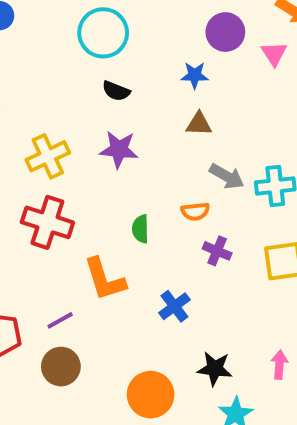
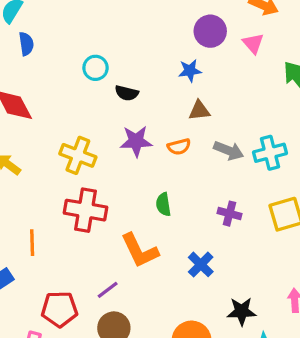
cyan circle: (103, 33) -> (96, 68), moved, size x0.6
yellow cross: (48, 156) -> (78, 155), turned -36
orange semicircle: (195, 211) -> (179, 147), moved

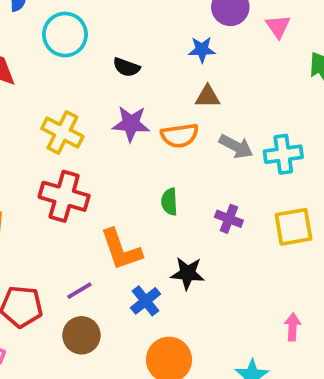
cyan circle: (96, 68) -> (65, 35), moved, size x1.5
orange semicircle: (179, 147) -> (180, 136), size x1.4
green semicircle: (163, 204) -> (169, 202), moved
blue cross: (201, 264) -> (146, 301), moved
black star: (242, 311) -> (187, 273), moved

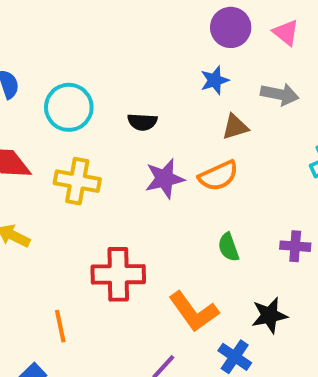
yellow cross: (62, 132) -> (77, 181), moved
gray arrow: (236, 146) -> (280, 94), moved

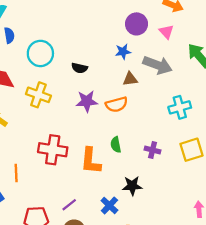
gray arrow: (280, 94) -> (158, 65), size x1.4
orange L-shape: (194, 312) -> (91, 161), moved, turned 32

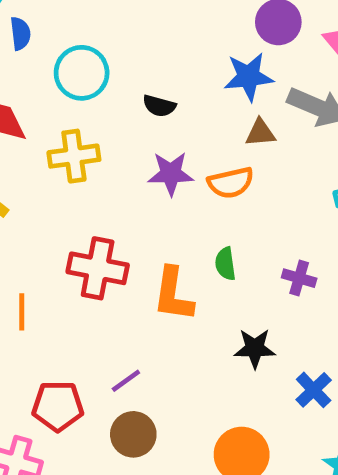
blue star: (123, 52) -> (248, 77), size x1.5
yellow cross: (38, 95) -> (74, 156), turned -30
blue cross: (109, 205) -> (314, 390), moved

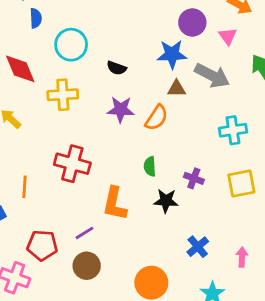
orange semicircle: (231, 183) -> (157, 118), turned -48
orange L-shape: (173, 294) -> (115, 204), moved
black star: (255, 348) -> (166, 201), moved

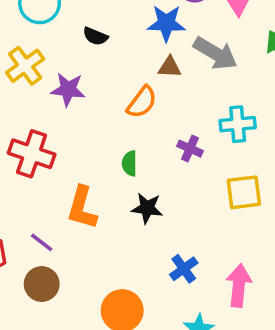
yellow cross: (63, 95) -> (25, 66), turned -36
purple star: (121, 110) -> (68, 89), moved
purple cross: (194, 178) -> (190, 149), moved
purple line: (85, 233) -> (42, 242), turned 66
pink arrow: (242, 257) -> (239, 285), size x1.6

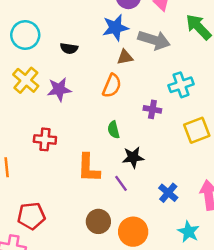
red cross: (32, 154) -> (45, 139), size x0.7
purple line: (42, 242) -> (121, 183), moved, turned 30
brown circle: (42, 284) -> (98, 221), moved

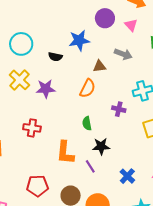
blue star: (115, 28) -> (79, 40), moved
gray arrow: (154, 40) -> (123, 54), size x0.7
red pentagon: (31, 216) -> (37, 186), moved

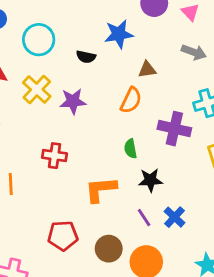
gray arrow: (123, 54) -> (194, 52), moved
purple cross: (119, 109) -> (174, 129), size x1.6
orange L-shape: (65, 153) -> (101, 189), turned 80
purple line: (90, 166) -> (144, 218), moved
blue cross: (127, 176) -> (175, 217), moved

